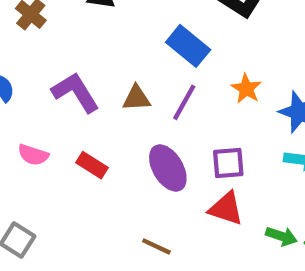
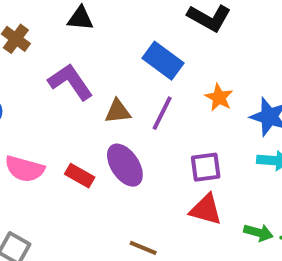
purple L-shape: (76, 92) -> (70, 82), moved
pink semicircle: (33, 155) -> (25, 169), size x1.4
purple ellipse: (168, 168) -> (125, 165), moved

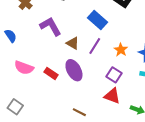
orange star: (219, 97) -> (121, 50), moved
brown triangle: (118, 111) -> (73, 43), turned 32
purple square: (206, 167) -> (114, 75), turned 35

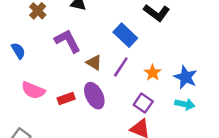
red rectangle: (51, 73) -> (66, 99), turned -56

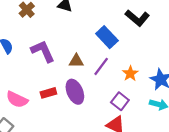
purple L-shape: (68, 41) -> (43, 51), moved
brown triangle: (94, 63) -> (76, 61), turned -35
pink semicircle: (33, 90) -> (17, 99), moved

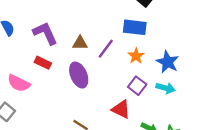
blue rectangle: (107, 37) -> (135, 27), moved, turned -40
red rectangle: (48, 93) -> (43, 63), moved, turned 42
purple square: (120, 101) -> (137, 86), moved

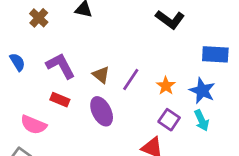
blue rectangle: (135, 27) -> (215, 54), moved
brown triangle: (80, 43) -> (101, 75), turned 42
cyan arrow: (165, 88) -> (202, 120), turned 54

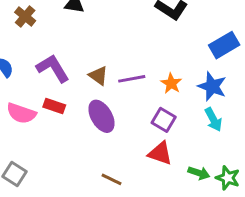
blue rectangle: (215, 54) -> (224, 45), turned -30
purple line: (131, 80) -> (132, 79), turned 50
purple square: (169, 120) -> (164, 120), moved
pink semicircle: (34, 125) -> (21, 113), moved

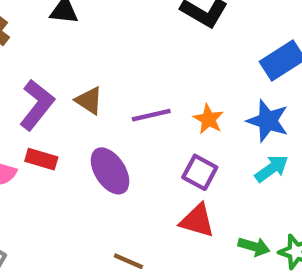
purple L-shape: (53, 68) -> (37, 105), turned 72
brown triangle: (98, 76) -> (89, 101), moved
cyan arrow: (213, 120) -> (272, 169), turned -95

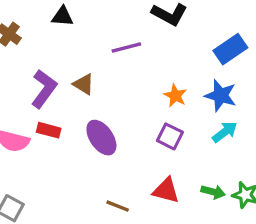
purple line: (151, 115) -> (126, 48), moved
red triangle: (197, 221) -> (166, 190), moved

